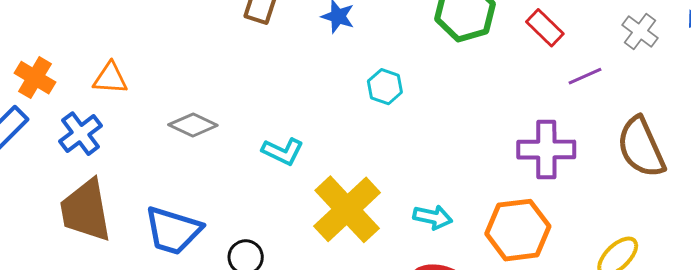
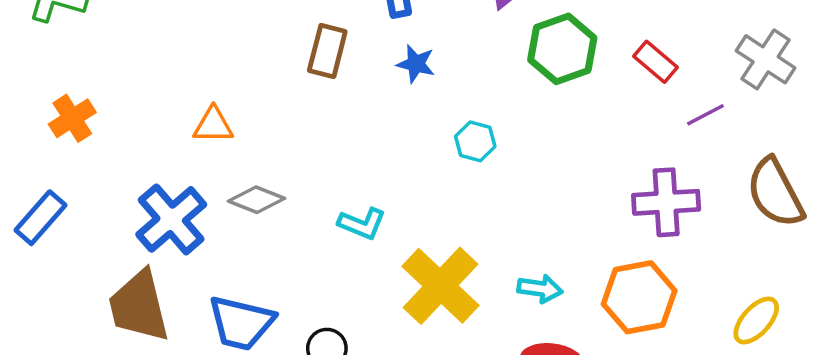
gray cross: (640, 32) -> (766, 59), size x1.4
orange cross: (35, 78) -> (72, 118), moved, turned 30
orange triangle: (110, 78) -> (213, 125), moved
blue cross: (80, 134) -> (171, 219), moved, size x1.4

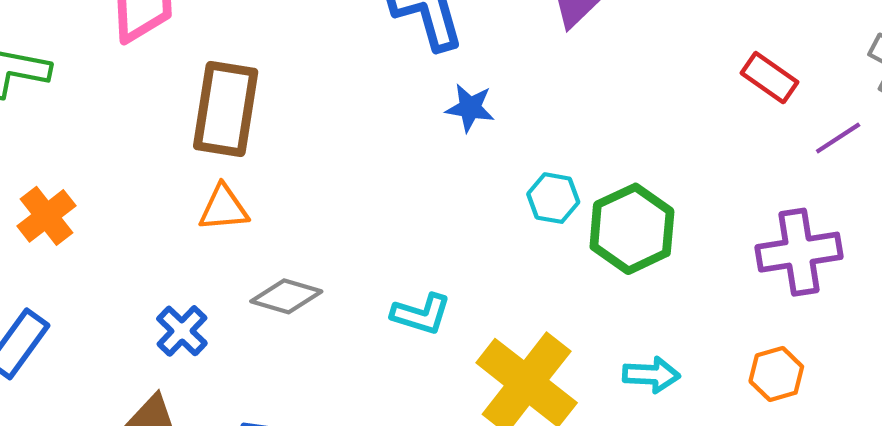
green hexagon: (562, 49) -> (632, 229), moved
brown rectangle: (327, 51) -> (226, 109), moved, size x1.4
blue cross: (171, 219) -> (182, 331), size x0.6
orange hexagon: (639, 297) -> (776, 374), size x0.6

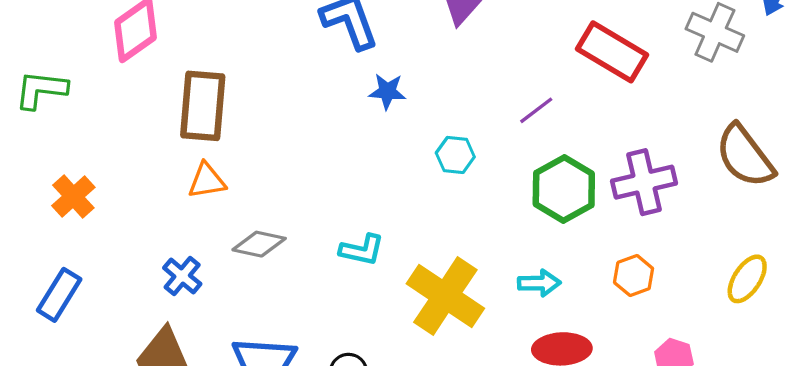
red rectangle: (769, 78) -> (612, 52), size x1.6
purple line: (838, 138) -> (536, 110), moved
green hexagon: (632, 229) -> (564, 189), moved

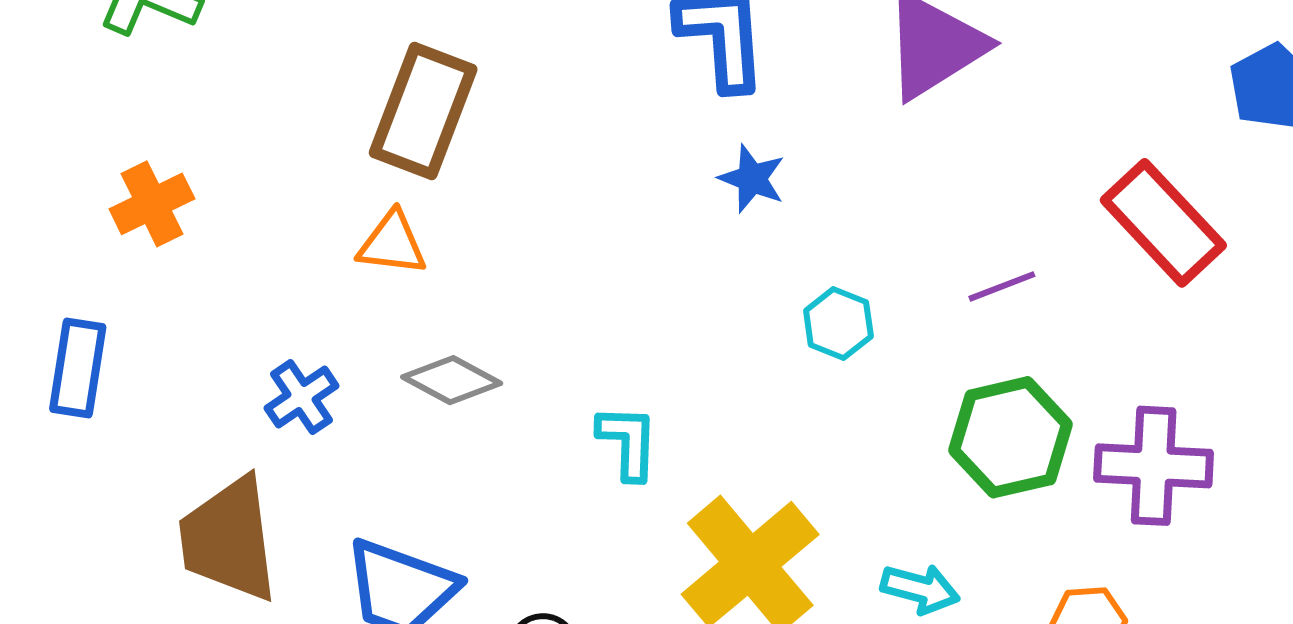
cyan L-shape: (362, 250) -> (628, 442), turned -117
blue rectangle: (59, 295) -> (78, 368), turned -39

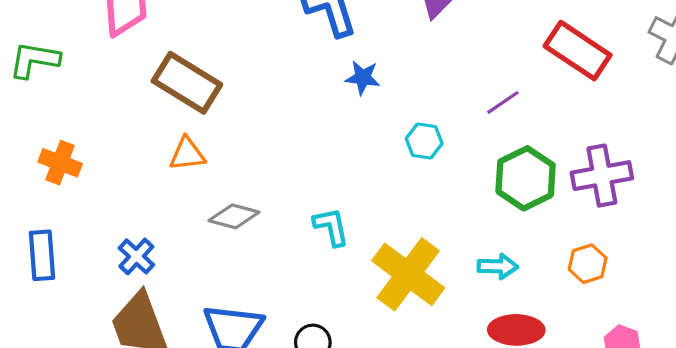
brown rectangle: (423, 111) -> (187, 83), turned -66
orange cross: (152, 204) -> (60, 163), turned -30
blue cross: (302, 397) -> (136, 256), moved

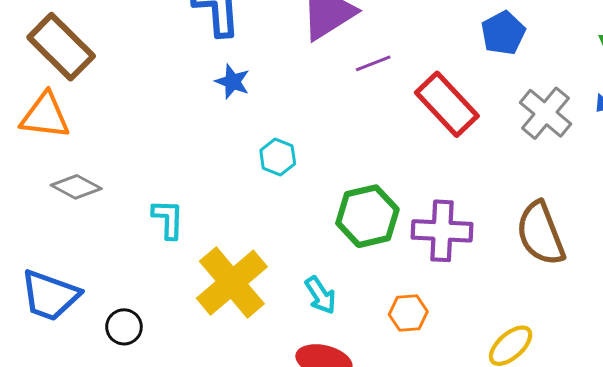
purple line: (503, 102) -> (373, 63), moved
orange triangle: (187, 154) -> (45, 116), size x1.4
cyan arrow: (498, 266) -> (320, 295), turned 42

